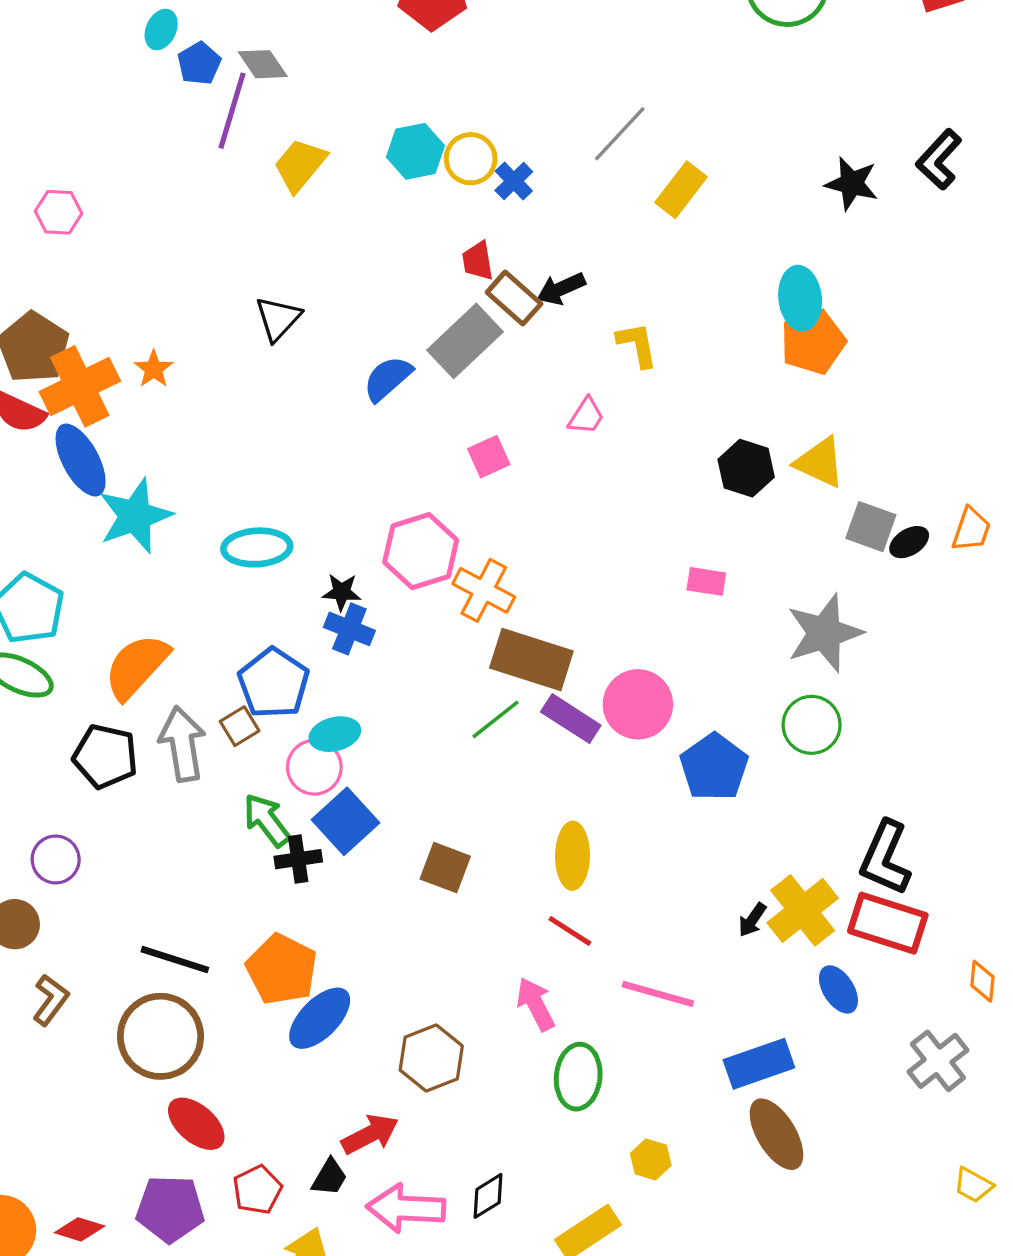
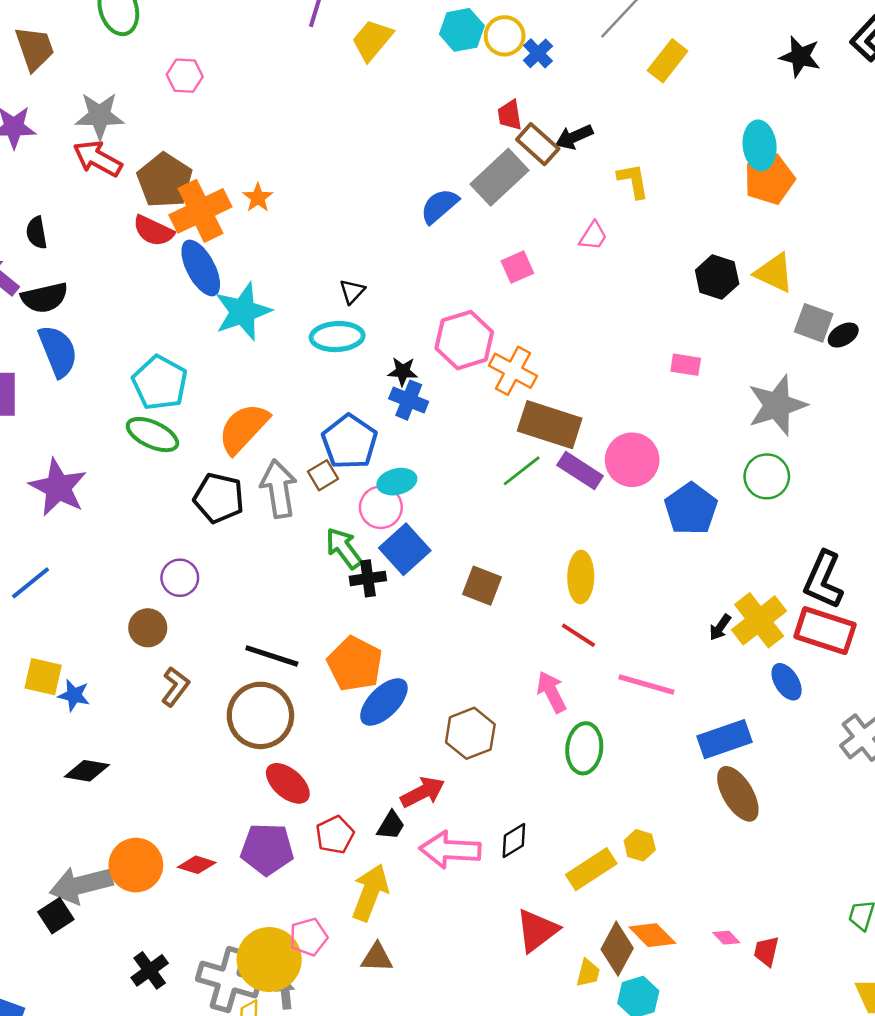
black triangle: (278, 319) -> (352, 291), moved, size x0.7
yellow hexagon: (651, 1159) -> (640, 845), moved

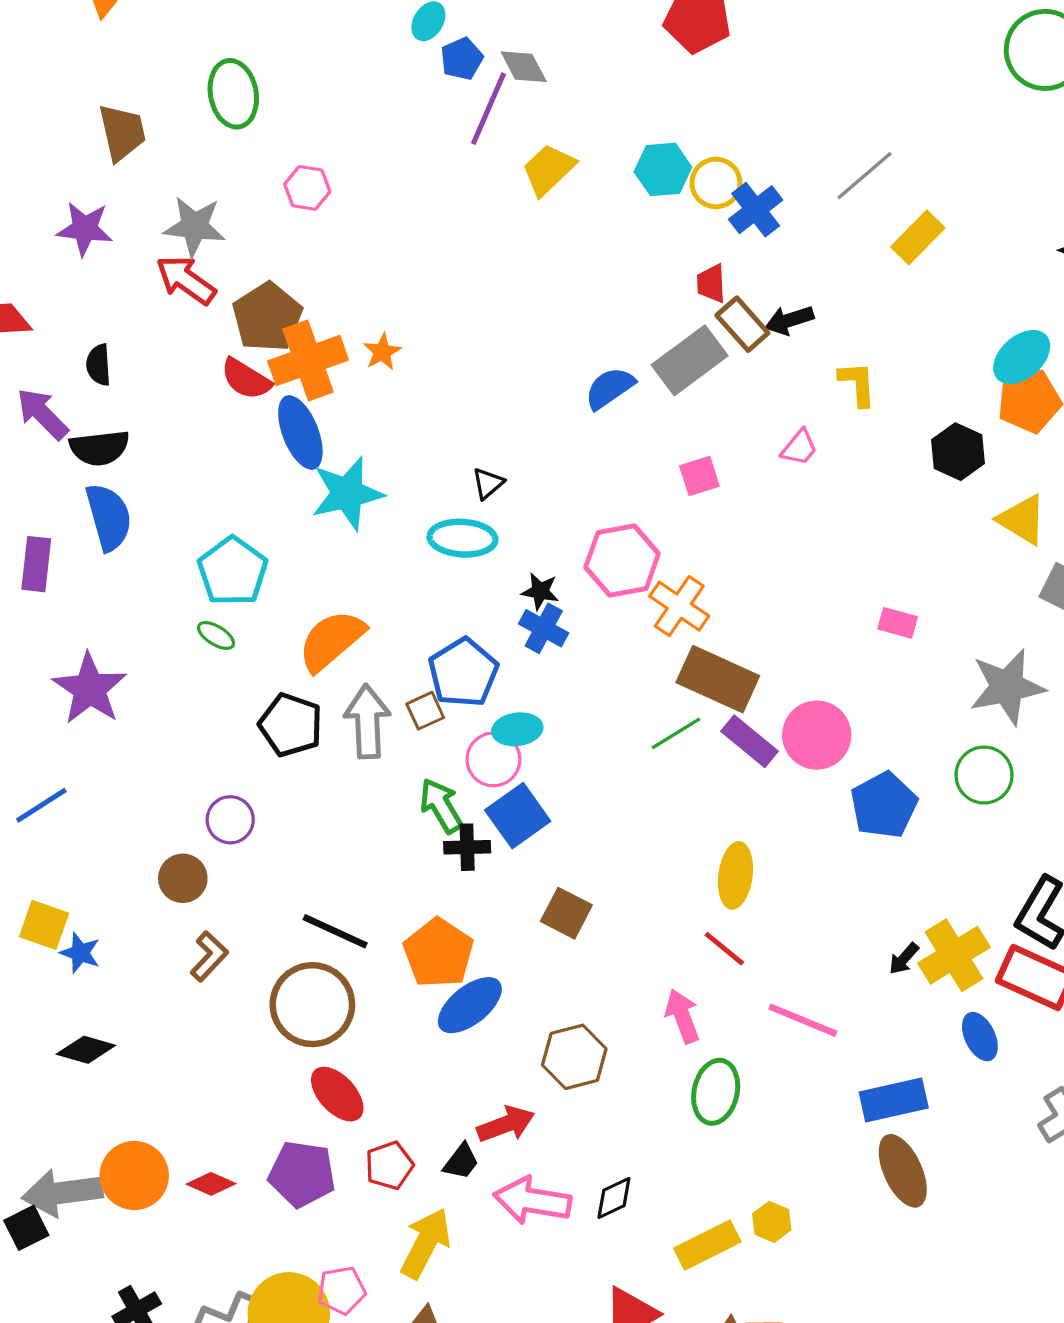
blue cross: (538, 53) -> (756, 210), size x1.4
cyan ellipse: (760, 145) -> (1022, 357), turned 48
black hexagon: (717, 277) -> (958, 452), moved
green ellipse: (152, 435) -> (216, 635), size x0.6
brown square: (482, 586) -> (566, 913), moved

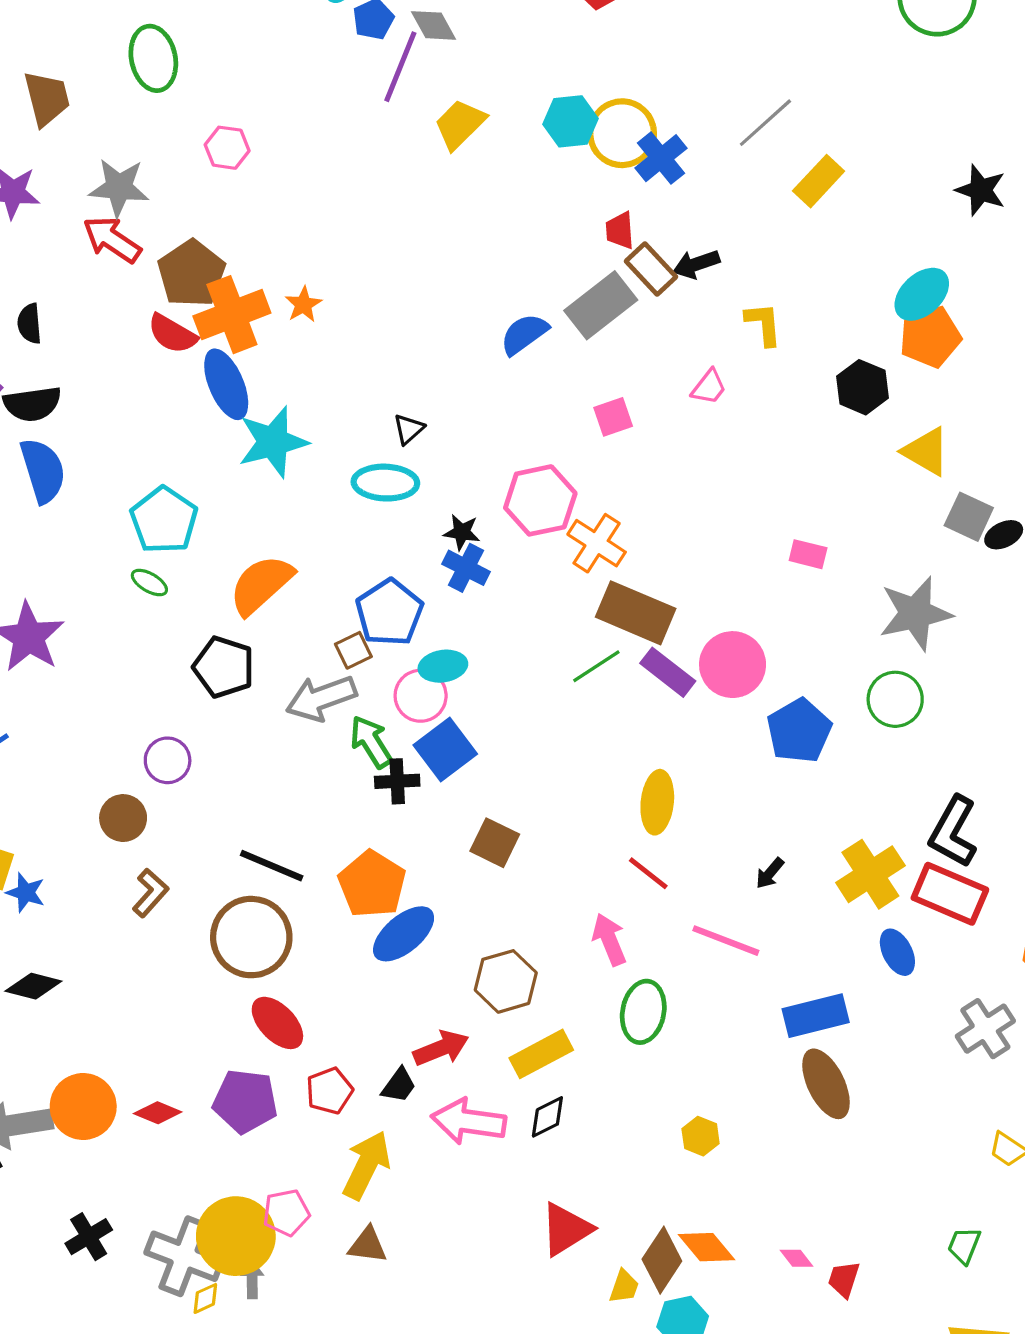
yellow circle: (716, 183) -> (622, 133), size x1.4
gray arrow: (367, 721) -> (321, 698), moved, turned -106
black arrow: (904, 959) -> (770, 873), moved
yellow rectangle: (707, 1245) -> (541, 1054), moved

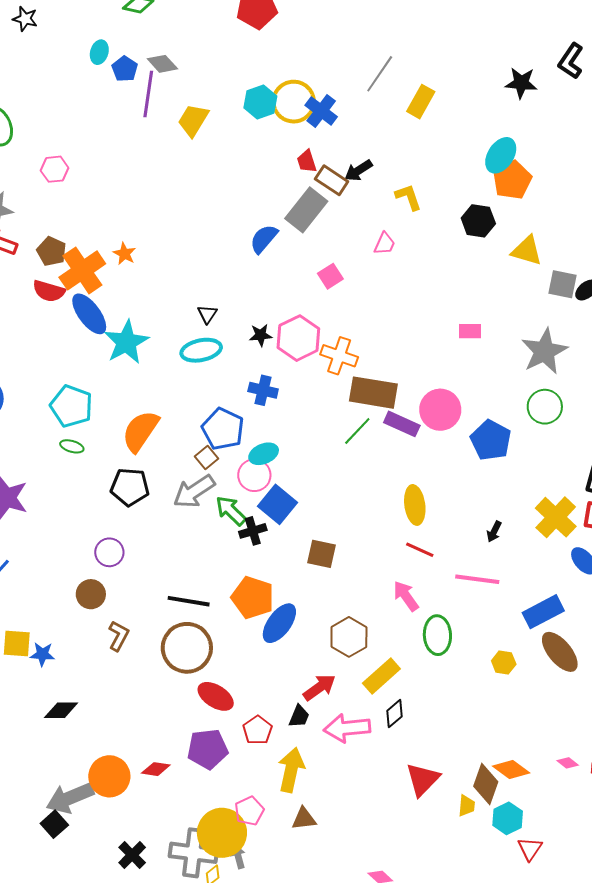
brown pentagon: (192, 273) -> (52, 251), size x0.7
black star: (462, 532) -> (261, 335), moved
yellow hexagon: (701, 1136) -> (504, 662), moved

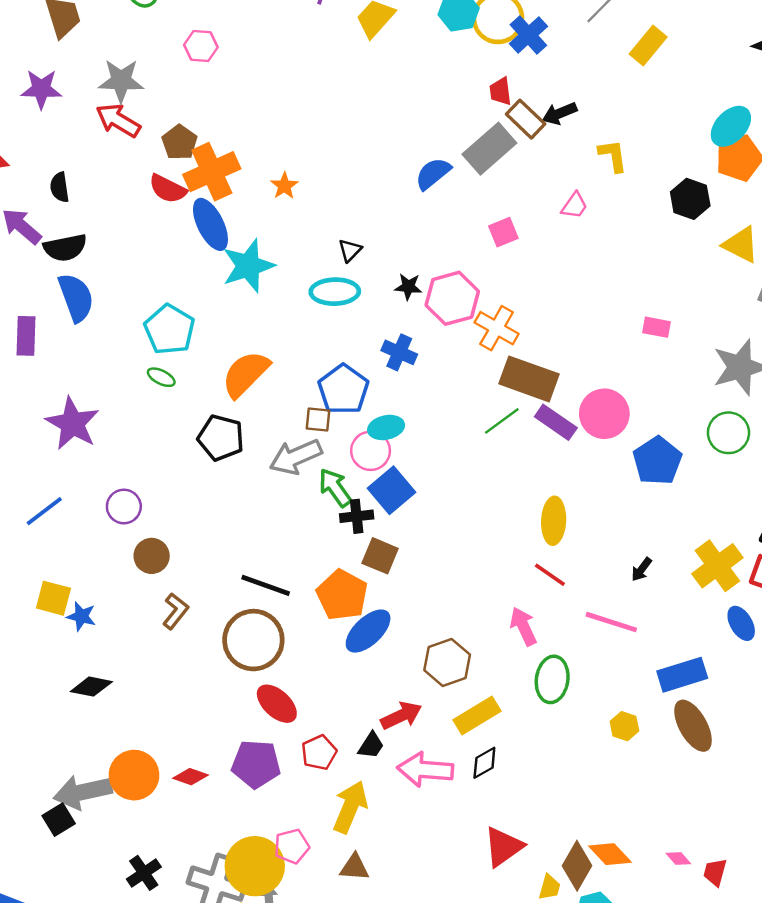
orange star: (124, 254) -> (284, 186), moved
brown square: (207, 457) -> (318, 419), turned 35
purple circle: (109, 552) -> (124, 506), moved
brown square: (322, 554) -> (380, 556), moved

